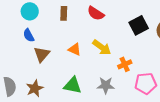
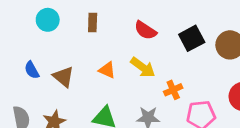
red semicircle: (96, 13) -> (145, 30), moved
blue semicircle: (29, 35) -> (32, 70), moved
brown triangle: (42, 54) -> (64, 77), turned -30

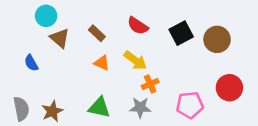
brown rectangle: (93, 22) -> (97, 33), moved, turned -49
brown triangle: (64, 77) -> (60, 38), moved
orange cross: (173, 90) -> (150, 84), moved

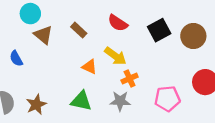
orange triangle: (102, 63) -> (89, 67), moved

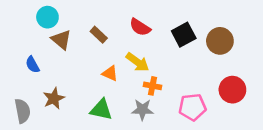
orange cross: (130, 79) -> (152, 86), turned 35
brown star: (36, 105) -> (54, 98), moved

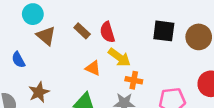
red semicircle: (140, 27) -> (107, 32), moved, turned 40
black square: (184, 35) -> (164, 31), turned 35

